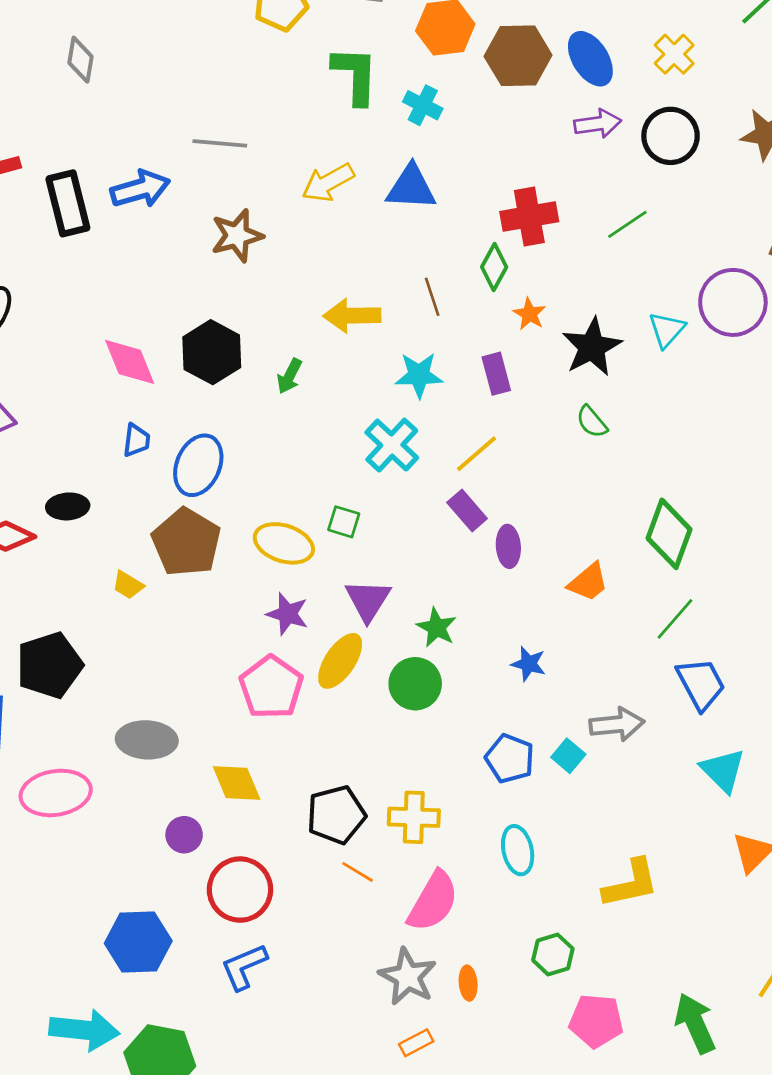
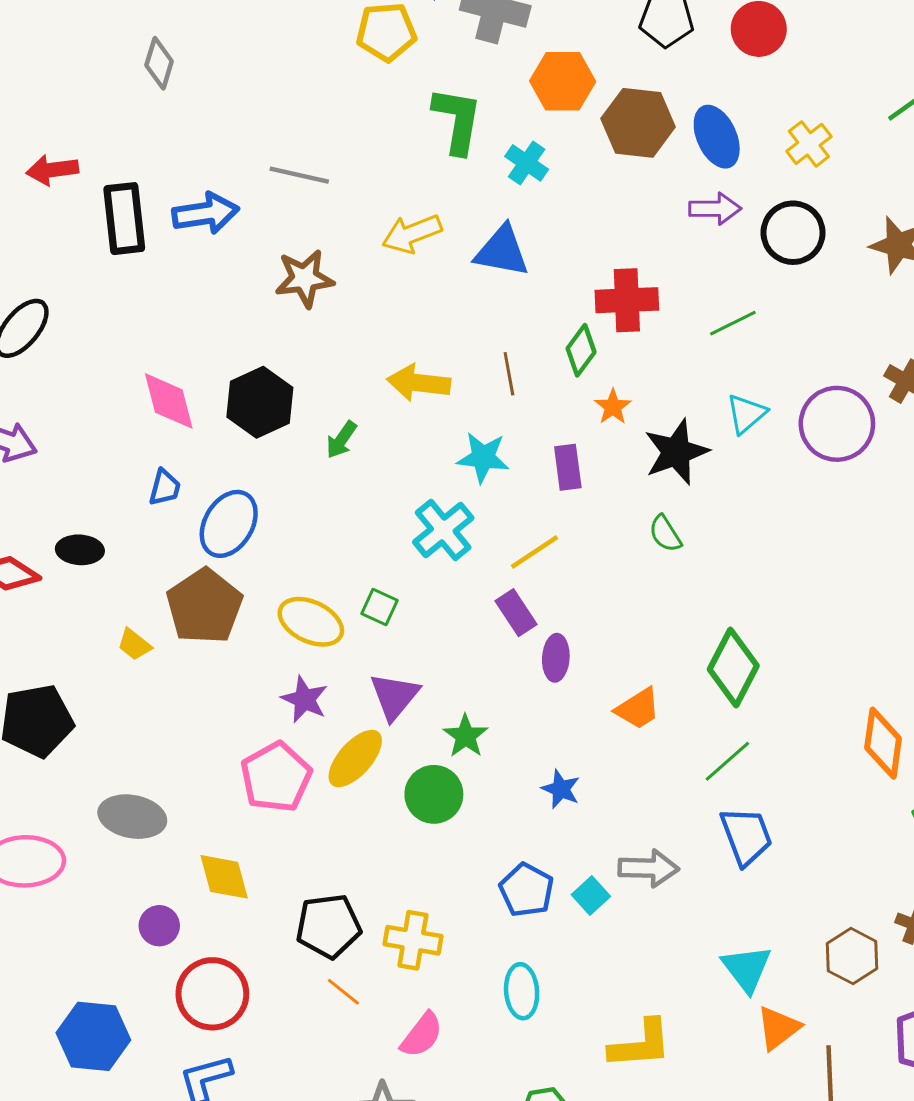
cyan triangle: (667, 330) -> (746, 414), moved
cyan triangle: (723, 770) -> (747, 969), moved
pink semicircle: (433, 901) -> (422, 1035), size x0.7

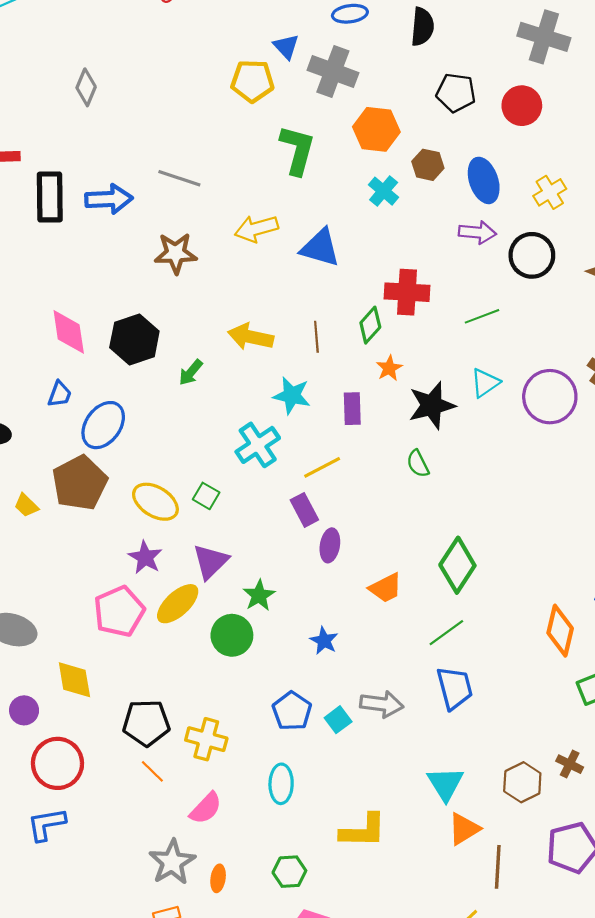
brown hexagon: (638, 123) -> (428, 165), size x0.6
cyan cross: (527, 163) -> (384, 191), moved

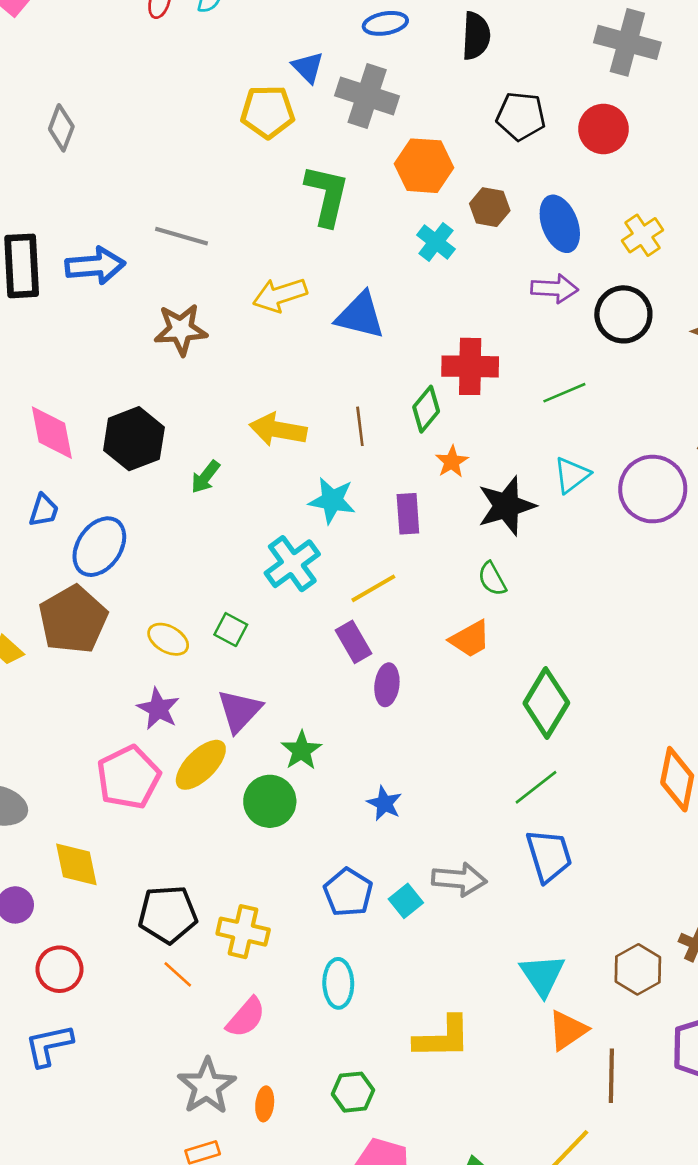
yellow ellipse: (155, 502) -> (168, 639), size x0.7
orange trapezoid: (386, 588) -> (470, 639), moved
red circle: (57, 763) -> (59, 969), size x0.7

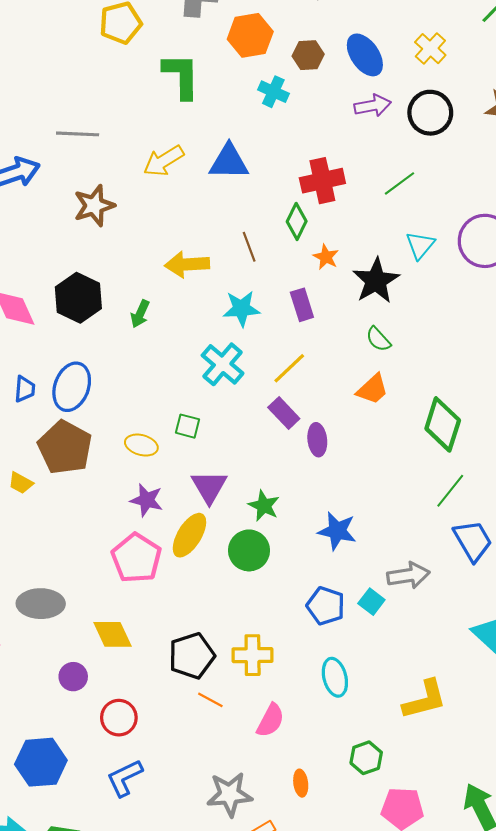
blue trapezoid: (44, 510) -> (25, 389), moved
blue star: (384, 803) -> (337, 531), size x1.4
gray star: (207, 1086) -> (230, 794), moved, turned -30

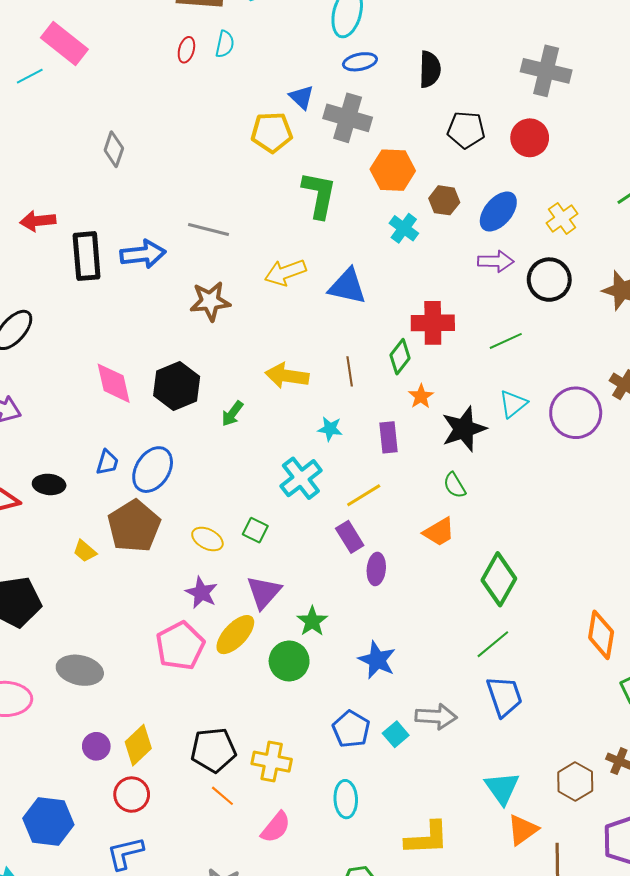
blue ellipse: (365, 55) -> (498, 212), turned 63
cyan star: (241, 309) -> (330, 429), size x0.7
yellow diamond: (113, 634) -> (138, 745), moved, turned 60

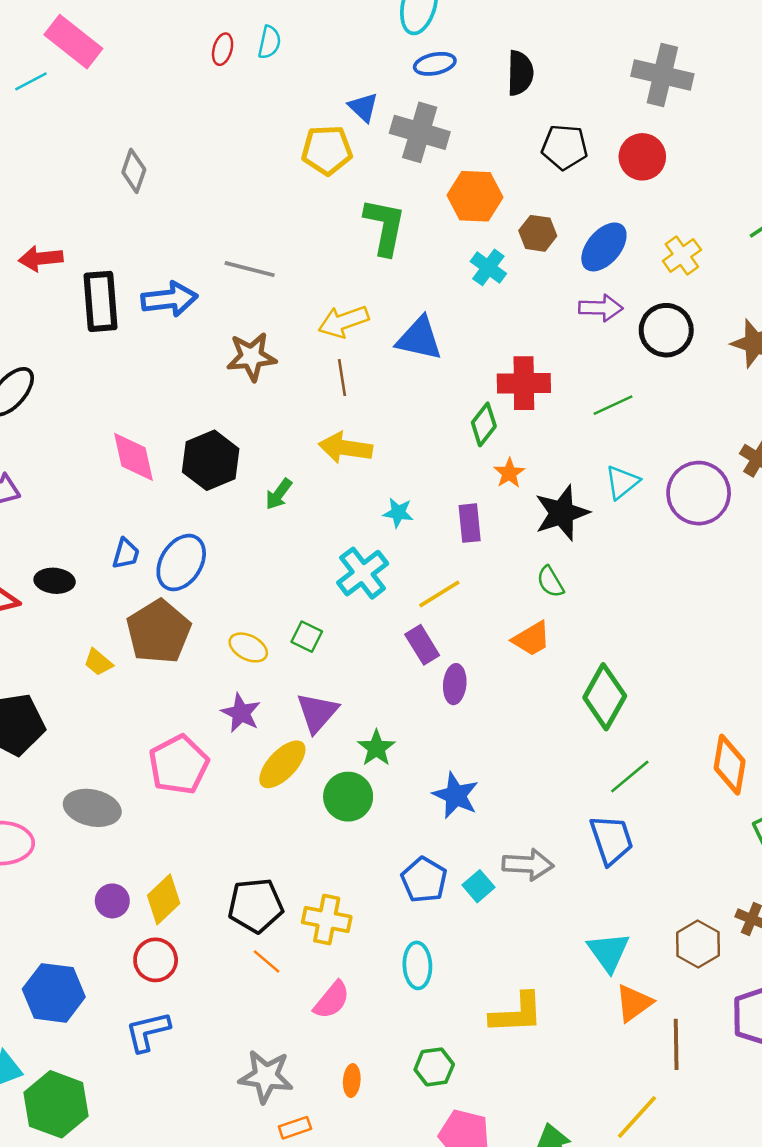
brown line: (350, 371) -> (342, 378), moved
green line: (493, 644) -> (630, 777), moved
pink pentagon: (180, 646) -> (179, 765), moved

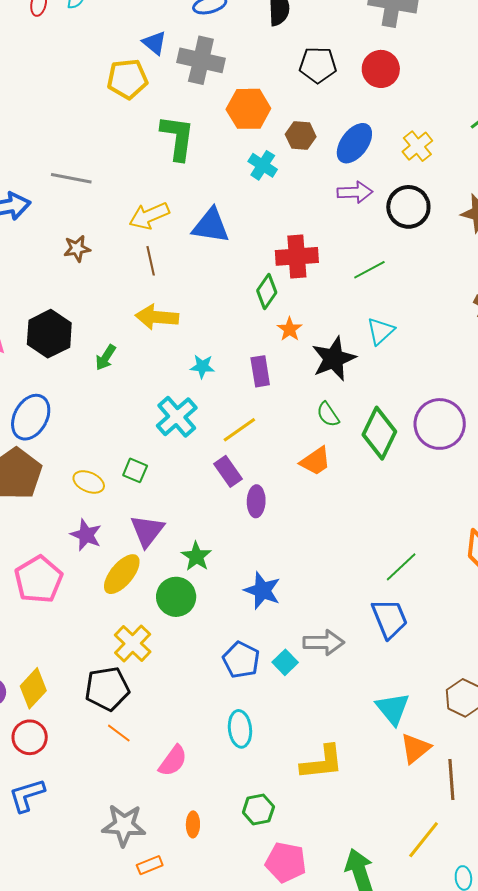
brown star: (251, 357) -> (77, 249), size x0.7
purple circle: (699, 493) -> (440, 424), moved
green diamond: (605, 697) -> (379, 433), moved
yellow cross: (327, 920) -> (133, 643), moved, turned 36

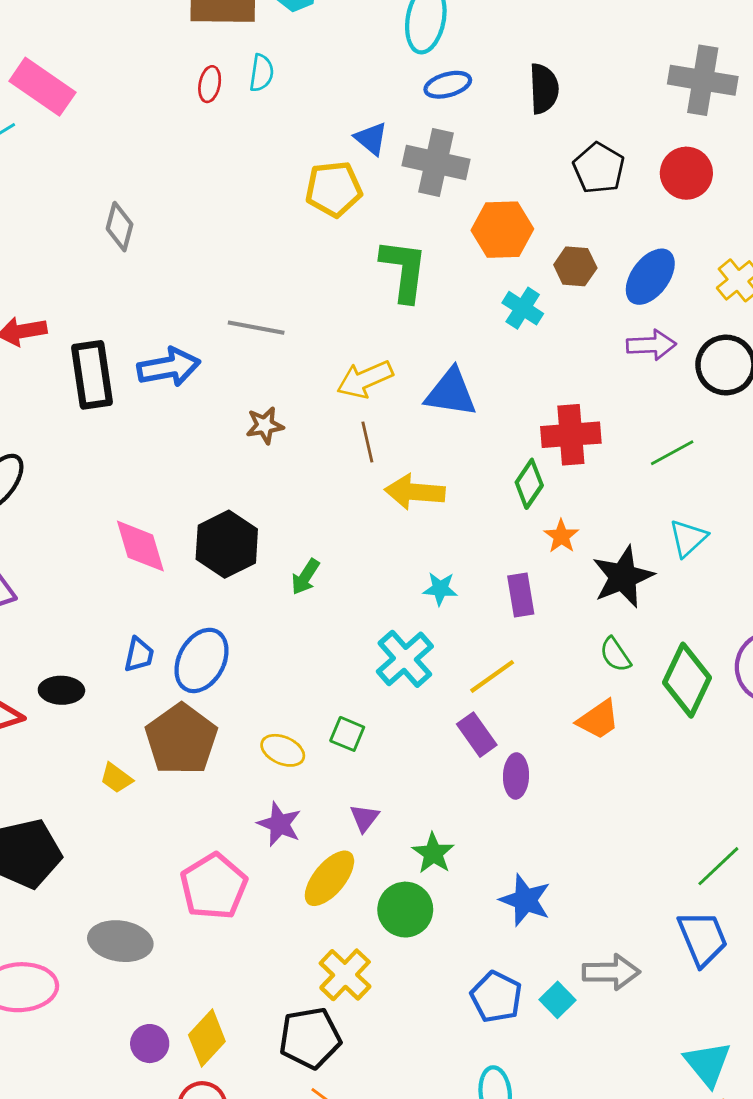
black pentagon: (318, 65) -> (599, 168), turned 30
yellow arrow: (157, 317) -> (415, 492), moved
purple triangle: (147, 531) -> (364, 818), size x0.6

